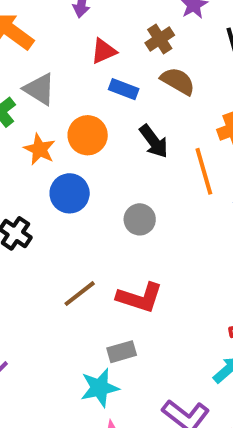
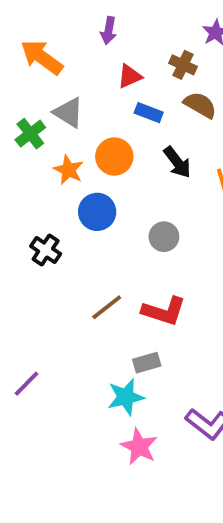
brown cross: (160, 39) -> (183, 65), turned -32

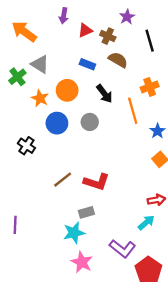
red triangle: (130, 76) -> (85, 30), moved
gray circle: (164, 237) -> (90, 122), moved
purple line: (27, 384) -> (15, 225), turned -42

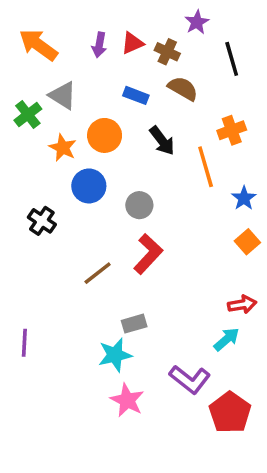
purple arrow: (64, 16) -> (99, 45), moved
gray circle: (90, 122) -> (139, 205), moved
red L-shape: (97, 182) -> (148, 254), moved, turned -65

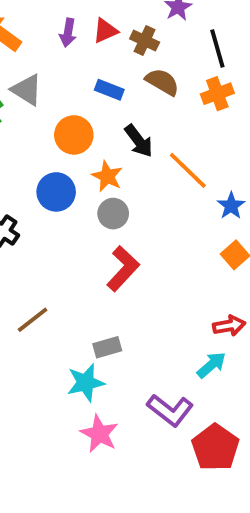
orange cross: (232, 130) -> (217, 94), moved
orange star: (63, 148) -> (107, 176), moved
orange line: (206, 167) -> (188, 170), turned -30
brown line: (98, 273) -> (33, 320), moved

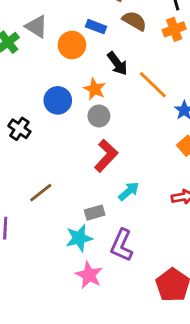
orange circle: (74, 135) -> (72, 45), moved
cyan arrow: (211, 365) -> (129, 191), moved
purple L-shape: (170, 410) -> (122, 245), moved, turned 76

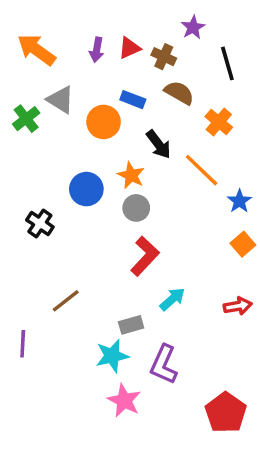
orange cross: (174, 29) -> (219, 122), moved, turned -30

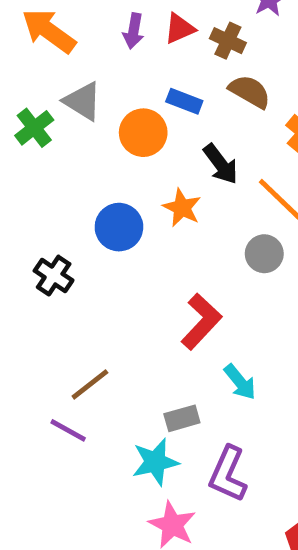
gray circle: (136, 208) -> (264, 254), moved
cyan arrow: (172, 299) -> (240, 382), turned 92
purple line: (23, 344) -> (68, 430), moved, turned -64

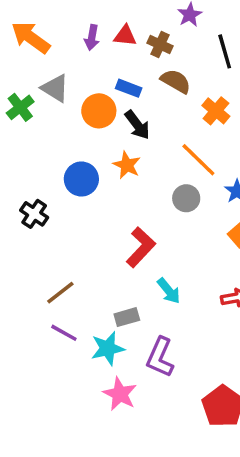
red triangle: (180, 29) -> (125, 36), turned 30
black arrow: (221, 164) -> (137, 125), moved
purple line: (68, 430) -> (64, 333), moved

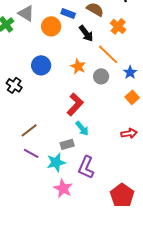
black arrow: (137, 125) -> (86, 33), moved
orange star: (127, 165) -> (78, 66), moved
cyan arrow: (169, 291) -> (82, 128), moved

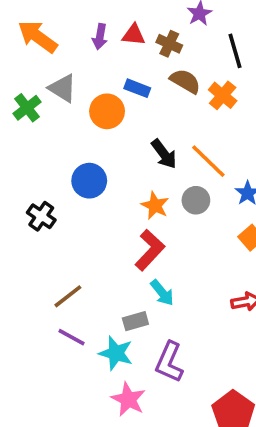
orange cross: (118, 26) -> (223, 95), moved
black arrow: (86, 33) -> (164, 154), moved
orange star: (78, 66) -> (155, 206), moved
cyan star: (56, 162) -> (116, 353), turned 30

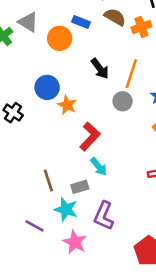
orange cross: (223, 95) -> (141, 27), turned 30
orange line: (208, 161) -> (131, 74), turned 64
orange star: (155, 206) -> (67, 105), moved
brown line: (68, 296) -> (48, 180), moved, turned -70
purple line: (71, 337) -> (34, 226), moved

